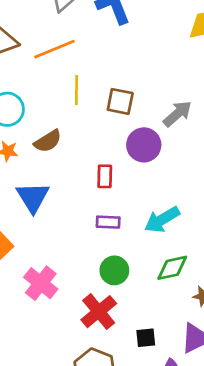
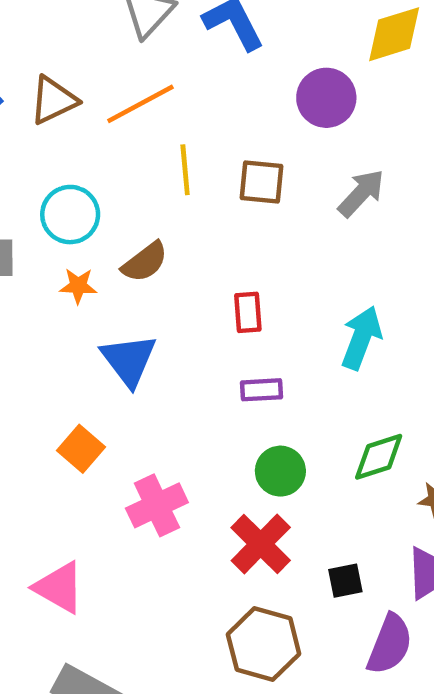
purple circle: (144, 145) -> (326, 98), moved
cyan arrow: (162, 220) -> (361, 338), moved, turned 147
pink cross: (41, 283) -> (157, 505), turned 32

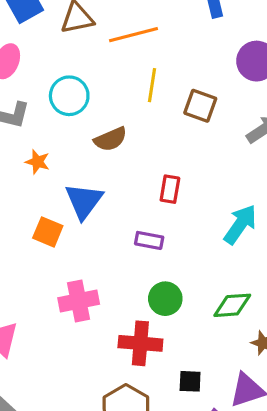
orange star: (78, 286) -> (37, 162), moved
purple rectangle: (262, 390) -> (149, 240), moved
orange square: (81, 449) -> (48, 232), moved, turned -32
red cross: (261, 544) -> (140, 343), turned 36

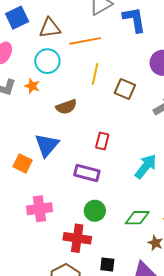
cyan circle: (69, 96) -> (47, 61), moved
orange star: (37, 162) -> (32, 86), moved
purple rectangle: (149, 240) -> (87, 173), size x1.4

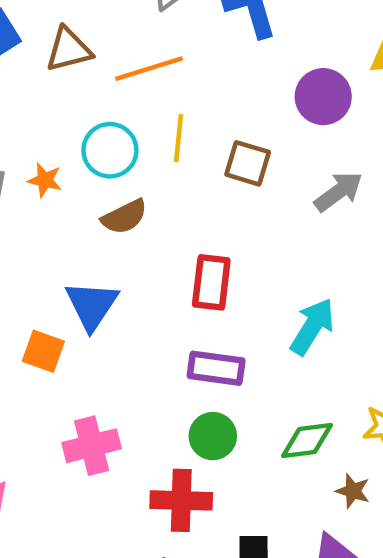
cyan circle: (47, 61) -> (110, 150), moved
red rectangle: (102, 141) -> (211, 282), size x1.4
purple rectangle: (87, 173) -> (216, 368), moved

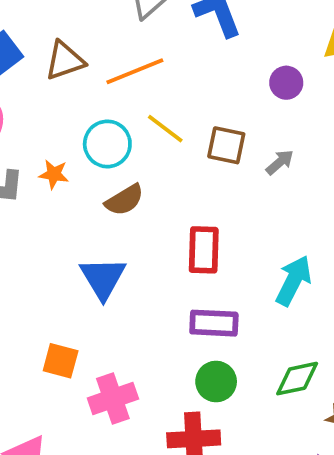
purple circle: (323, 97) -> (286, 83), size x0.7
yellow line: (179, 138) -> (165, 129), turned -54
gray arrow: (338, 192) -> (280, 162), moved, size x0.7
orange square: (43, 351) -> (61, 361), moved

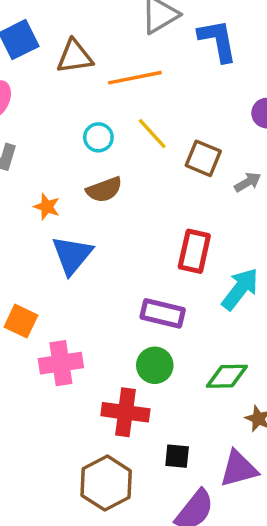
cyan circle: (107, 144) -> (98, 137), size x0.7
orange star: (54, 174) -> (47, 207), moved
red rectangle: (204, 250) -> (194, 251), moved

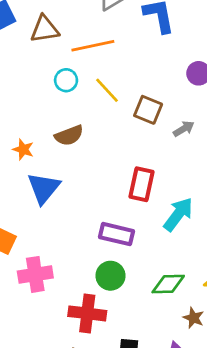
cyan circle: (98, 137) -> (66, 80), moved

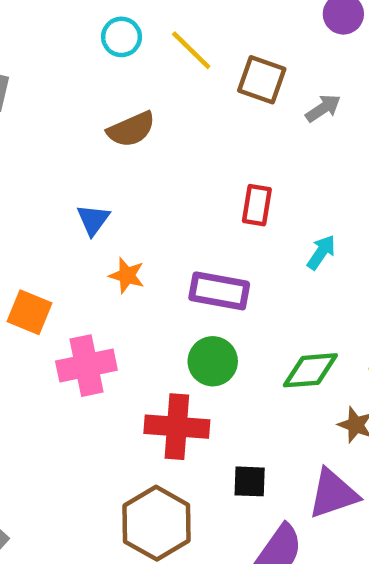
orange star: (23, 149) -> (127, 275), moved
red rectangle: (141, 184) -> (257, 205), size x0.7
blue triangle: (44, 188) -> (93, 220), size x0.6
cyan arrow: (178, 214) -> (321, 252), size x0.6

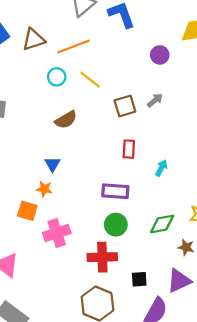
brown square: (262, 80) -> (125, 106), moved, turned -30
orange star: (127, 275) -> (44, 189), moved

